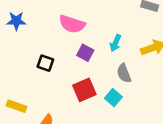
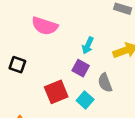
purple square: (85, 53) -> (81, 68), moved
gray semicircle: (124, 73) -> (105, 83), moved

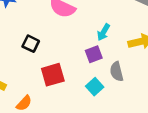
purple square: (81, 68) -> (94, 54), turned 35
red square: (56, 92) -> (53, 75), moved

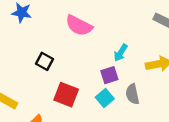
red square: (53, 75) -> (66, 95), turned 35
cyan square: (95, 87) -> (105, 98), moved

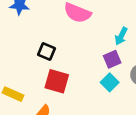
red square: (66, 95) -> (57, 81), moved

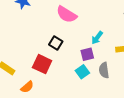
black square: (46, 52) -> (56, 43), moved

